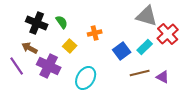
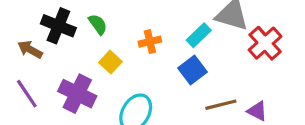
cyan rectangle: (145, 47) -> (199, 35), moved
brown arrow: (30, 48) -> (30, 49), moved

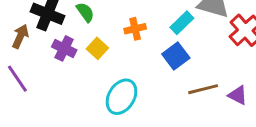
brown arrow: (30, 49) -> (20, 36), turned 85
purple cross: (77, 94) -> (64, 48), moved, size x0.7

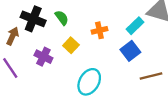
purple cross: (64, 48) -> (43, 57), moved

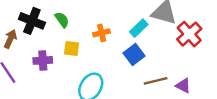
yellow square: (71, 45) -> (72, 48), turned -35
purple cross: (43, 57) -> (43, 60), turned -30

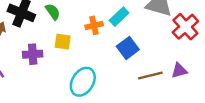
cyan rectangle: (139, 28) -> (119, 17), moved
purple triangle: (183, 86) -> (179, 70), moved, turned -42

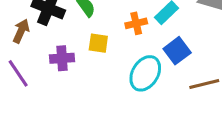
cyan ellipse: (83, 82) -> (145, 73), moved

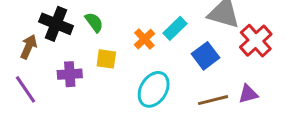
orange cross: (136, 23) -> (144, 39), turned -30
blue square: (177, 51) -> (205, 56), moved

